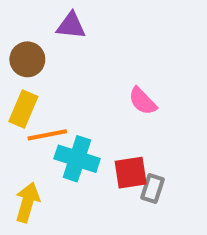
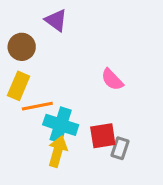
purple triangle: (71, 26) -> (56, 20), turned 30
yellow arrow: (27, 202) -> (58, 151), moved

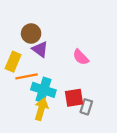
purple triangle: (56, 20) -> (40, 49), moved
brown circle: (22, 47) -> (31, 33), moved

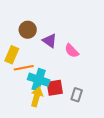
purple triangle: (40, 49) -> (50, 41), moved
red square: (74, 98) -> (55, 88), moved

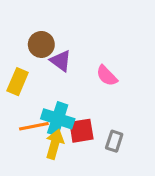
purple triangle: (50, 41) -> (61, 61), moved
orange line: (24, 68) -> (34, 126), moved

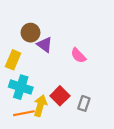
cyan cross: (58, 119) -> (21, 87), moved
orange line: (34, 126) -> (24, 113), moved
red square: (81, 131) -> (60, 96), turned -36

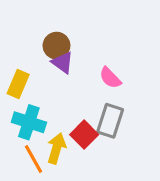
brown circle: (30, 33) -> (56, 46), moved
gray rectangle: (84, 103) -> (110, 121), moved, size x1.5
orange line: (24, 113) -> (33, 159), turned 72

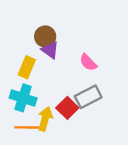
yellow rectangle: (18, 84) -> (27, 67), moved
gray rectangle: (110, 121) -> (88, 97), turned 45
orange line: (33, 159) -> (27, 127), turned -60

